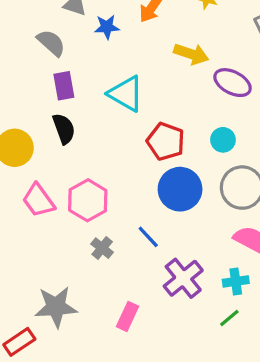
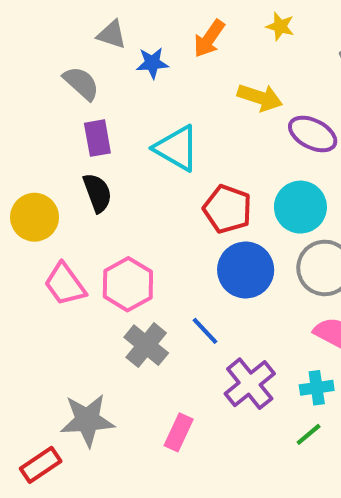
cyan circle: (223, 140) -> (300, 207), size x1.6
gray cross: (102, 248) -> (146, 345), size x1.5

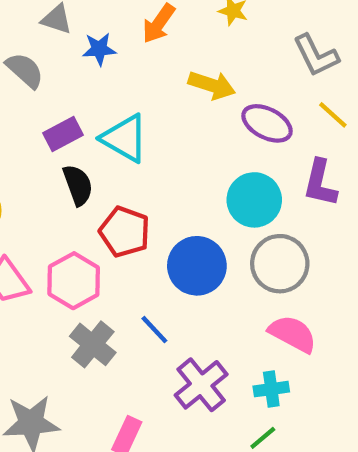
purple rectangle: (97, 138) -> (63, 134), moved, turned 72
black semicircle: (97, 193) -> (78, 185), moved
red pentagon: (227, 209) -> (125, 232), moved

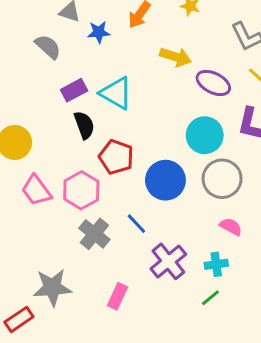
pink semicircle: (293, 334) -> (231, 227), size x0.7

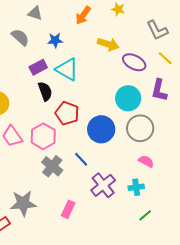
blue star: (99, 32) -> (55, 40), moved
green line: (210, 298) -> (145, 215), moved

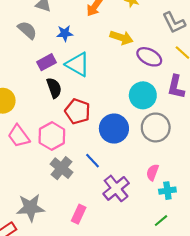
pink semicircle: (146, 161) -> (152, 172), moved, turned -98
cyan cross: (136, 187) -> (167, 191), moved

